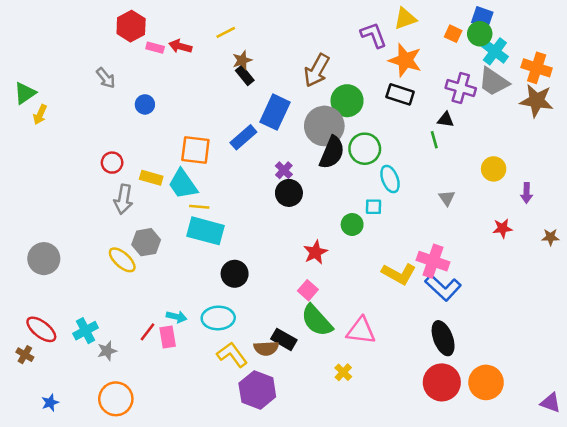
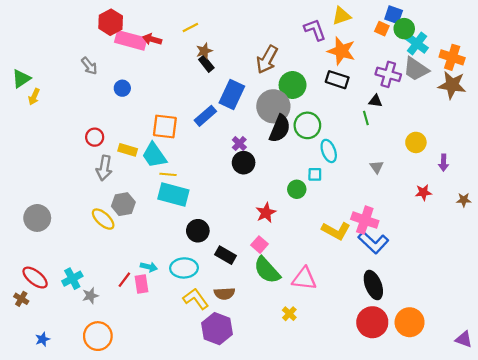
blue square: (482, 17) -> (394, 15), moved
pink rectangle: (155, 48) -> (131, 40), size x2.0
black rectangle: (284, 339) -> (225, 255), moved

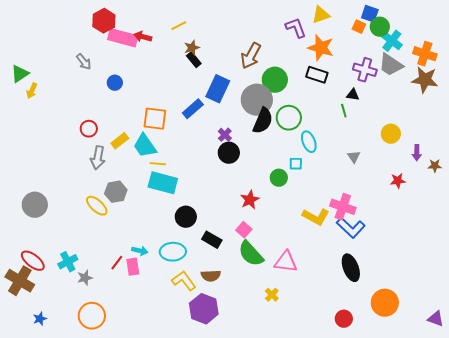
yellow rectangle: (128, 150) -> (120, 141), turned -54
brown star: (464, 200) -> (435, 166), moved
brown cross: (21, 299) -> (20, 281), size x2.0
red circle: (372, 322) -> (344, 319), moved, size x0.6

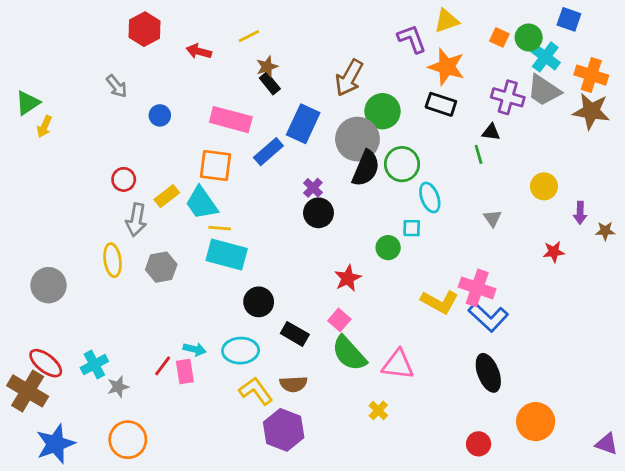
blue square: (370, 14) -> (569, 19), moved
pink rectangle: (123, 38) -> (231, 120), moved
yellow ellipse: (97, 206) -> (113, 260), moved, turned 40
blue star: (40, 319) -> (55, 444), size x2.0

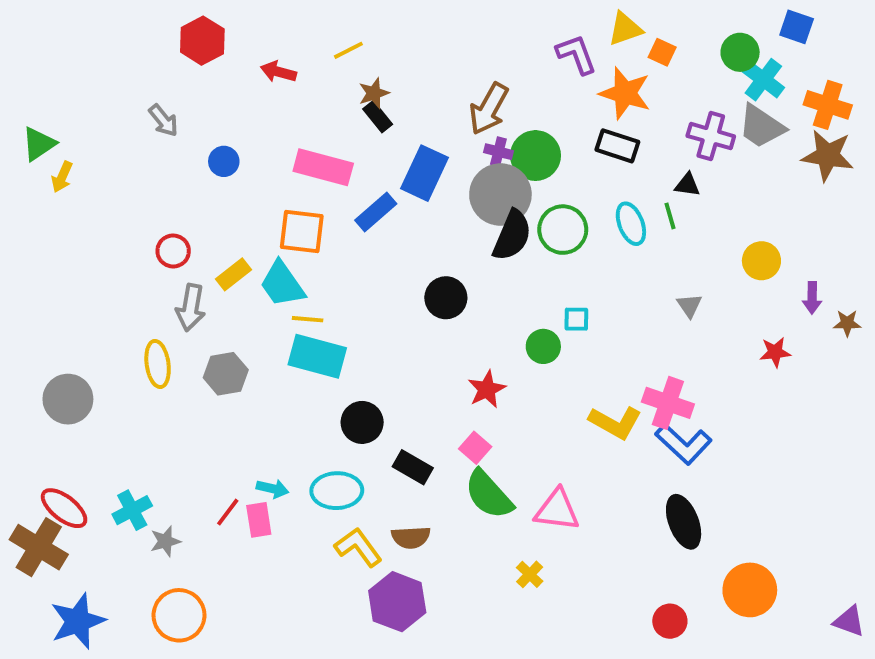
orange square: (499, 37) -> (662, 52), moved
purple cross: (313, 188) -> (498, 152), moved, turned -30
cyan ellipse: (430, 198) -> (631, 224), moved

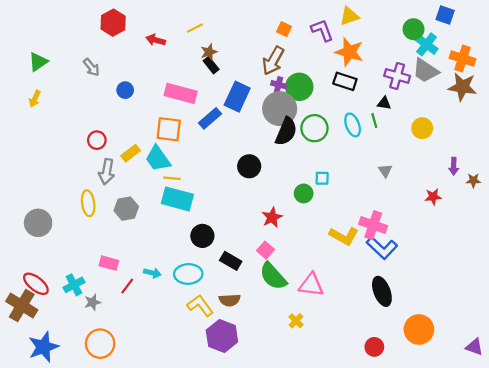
orange square: (662, 52) -> (284, 29), moved
green triangle: (39, 144) -> (38, 62), moved
yellow circle: (761, 261) -> (422, 128), moved
pink rectangle: (259, 520) -> (109, 263), moved, turned -66

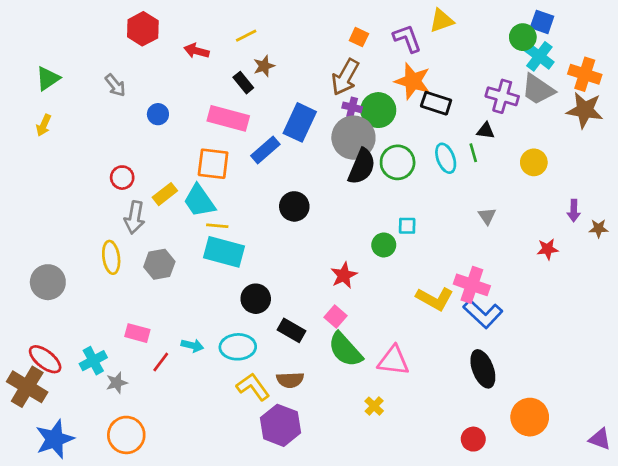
blue square: (445, 15) -> (542, 22), moved
orange star: (349, 52) -> (413, 81), moved
black rectangle: (211, 65) -> (243, 83), moved
black circle: (249, 166) -> (294, 206), moved

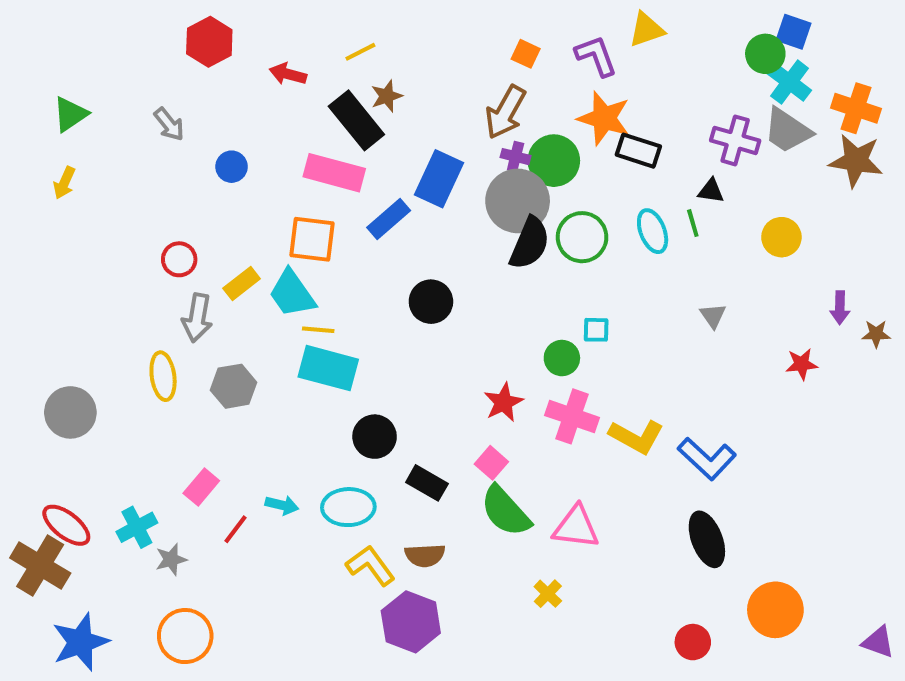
black rectangle: (243, 83) -> (356, 120), size x1.8
pink cross: (472, 285) -> (572, 416), moved
pink rectangle: (137, 333) -> (201, 487), turned -65

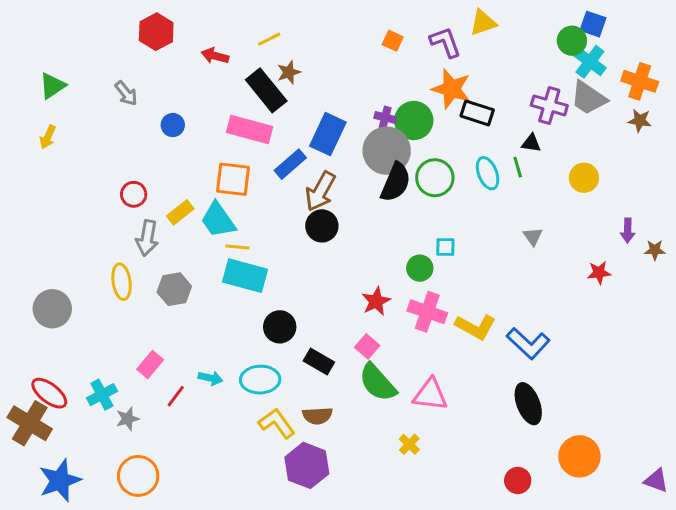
brown arrow: (505, 112) -> (320, 191), moved
brown star: (856, 161) -> (640, 120), size x0.6

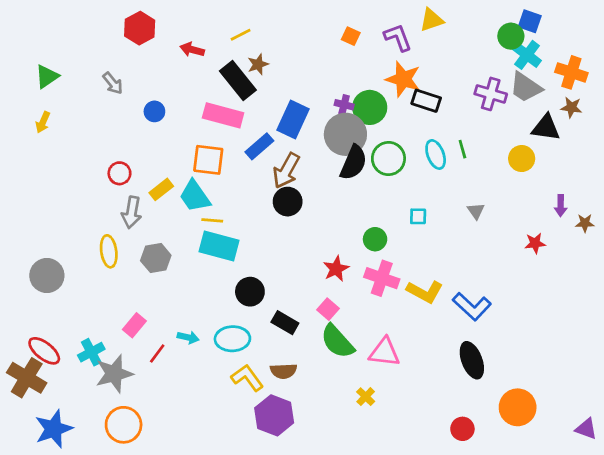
black triangle: (531, 143) -> (546, 128), moved, size x1.6
cyan square: (445, 247) -> (418, 216), moved
gray star: (128, 419) -> (114, 374), size x1.8

